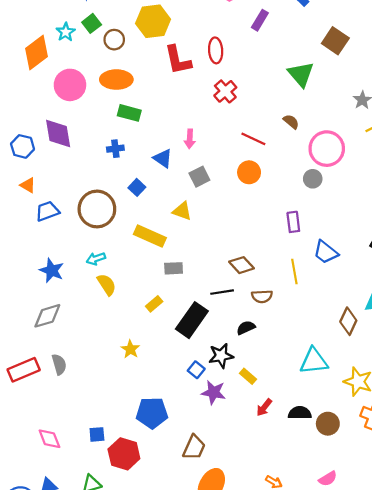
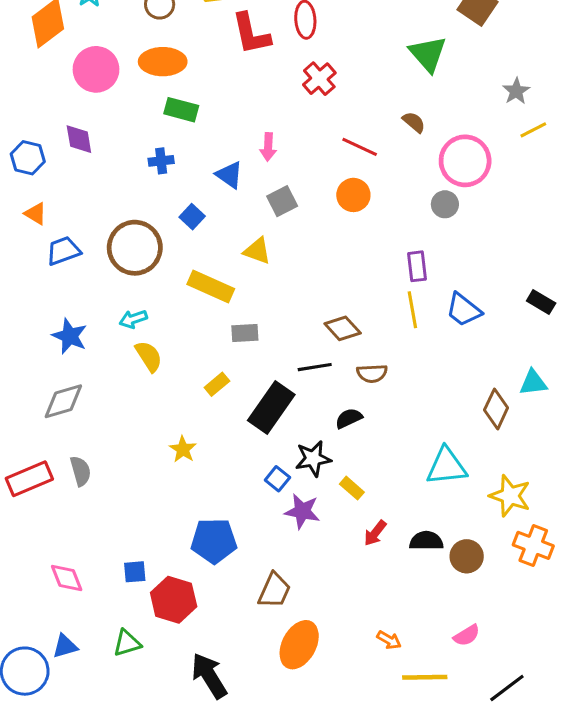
purple diamond: (58, 133) -> (79, 139), size x0.7
yellow line: (294, 272) -> (412, 310), moved

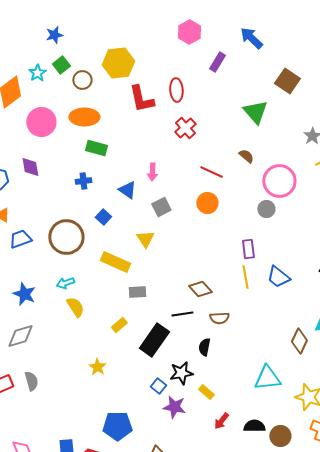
yellow triangle: (257, 251) -> (145, 239), turned 36
black semicircle: (349, 418) -> (204, 347), turned -54

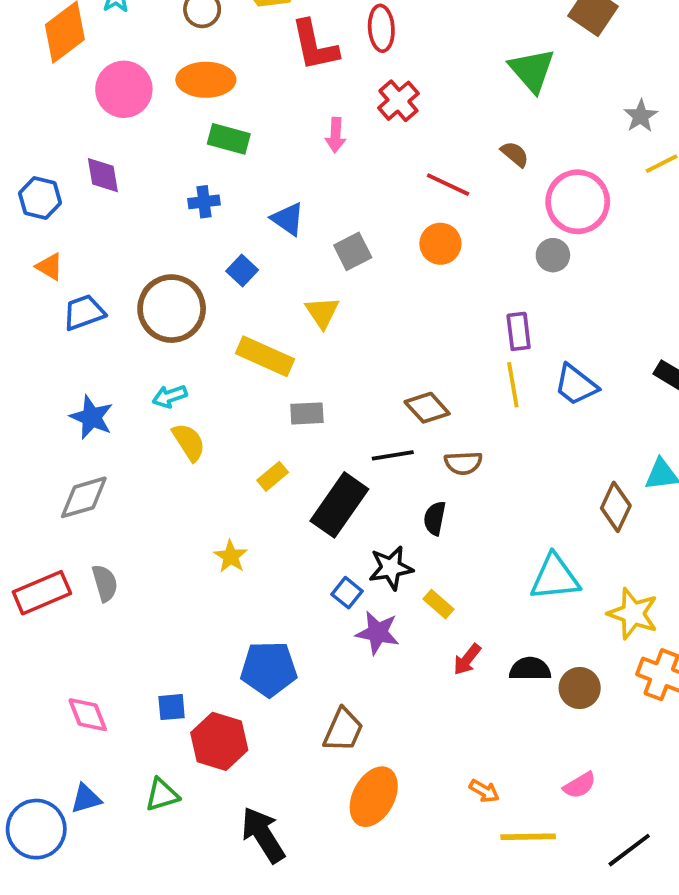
pink arrow: (152, 172) -> (336, 135), moved

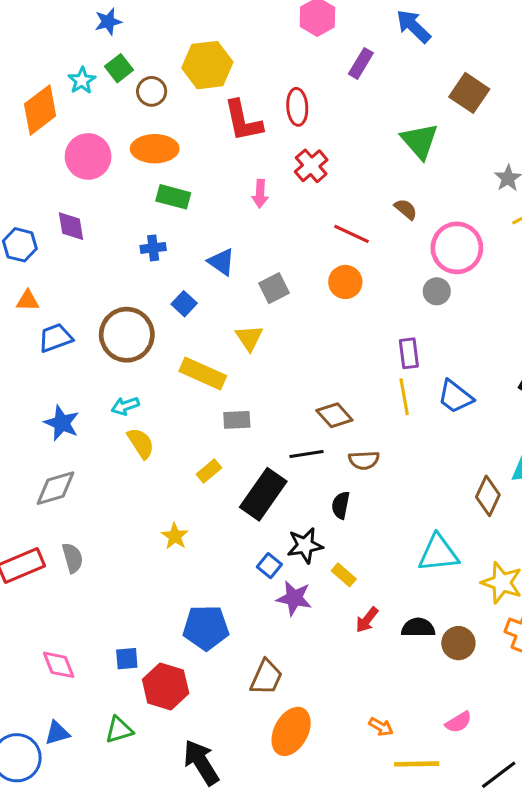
orange triangle: (50, 267) -> (28, 301), turned -30

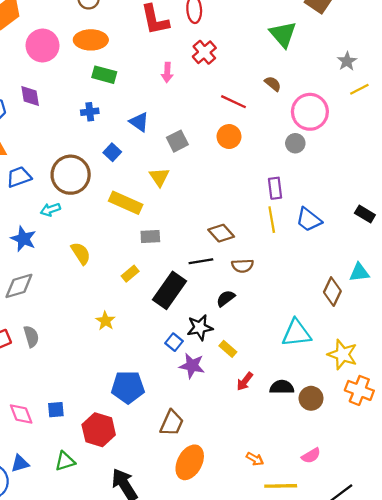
cyan arrow: (125, 406) -> (50, 210), moved
black semicircle: (341, 505) -> (226, 298), turned 42
blue square: (127, 659) -> (56, 410), moved

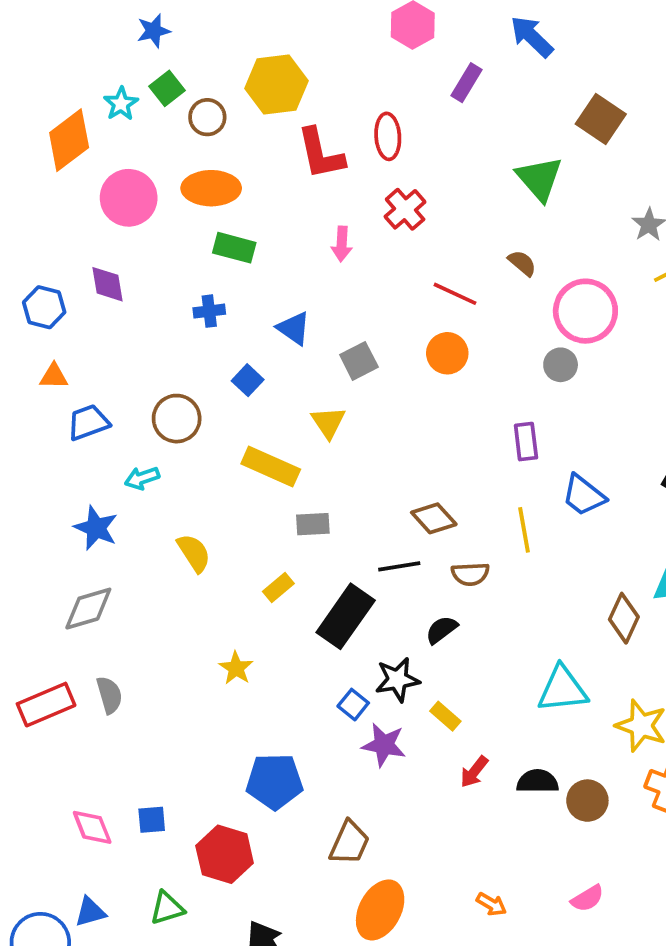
brown circle: (71, 175) -> (177, 419), size x0.7
yellow line: (272, 220) -> (524, 530), moved

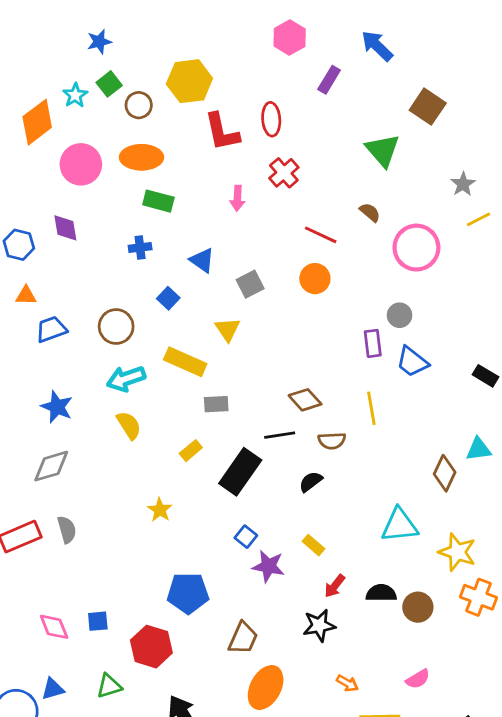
gray circle: (561, 365) -> (400, 315), moved
cyan arrow: (142, 478) -> (126, 379), moved, size x1.5
blue trapezoid: (584, 495) -> (412, 362), moved
black star: (397, 680) -> (319, 625), moved

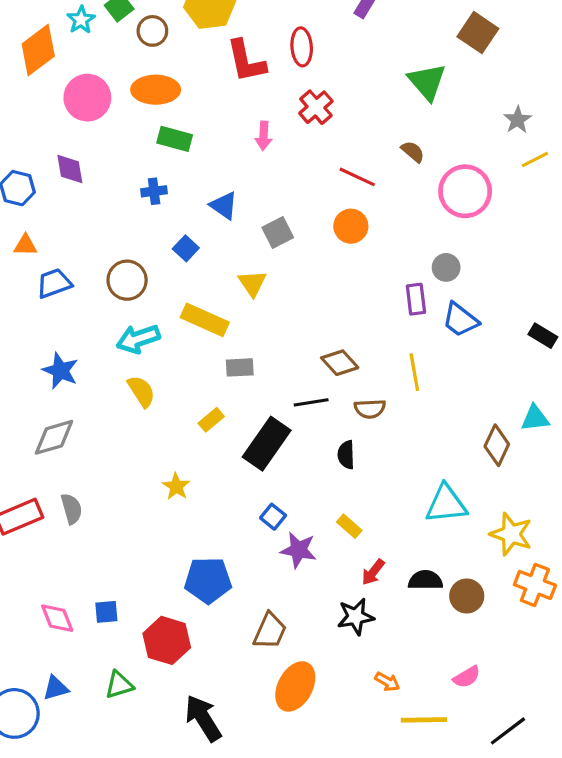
black semicircle: (311, 482) -> (346, 455), turned -55

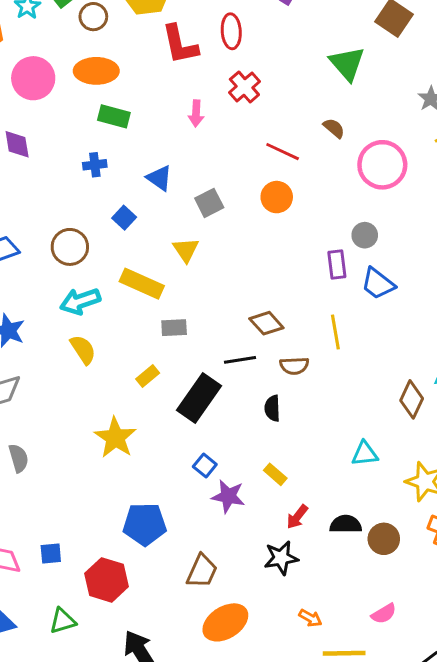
yellow star: (176, 486) -> (115, 438), size x1.6
cyan triangle: (446, 504) -> (365, 454), size x0.7
orange ellipse: (295, 686) -> (225, 622), turned 30

